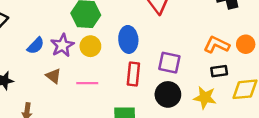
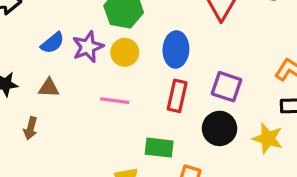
brown triangle: (53, 76) -> (49, 88), moved, turned -42

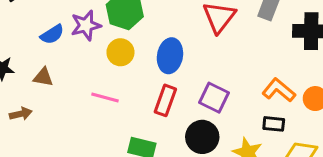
purple star: (88, 47) -> (86, 25), moved
brown arrow: (31, 128) -> (21, 114), turned -125

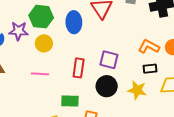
purple star: (86, 25) -> (18, 31), turned 30
blue ellipse: (170, 56) -> (74, 22), moved

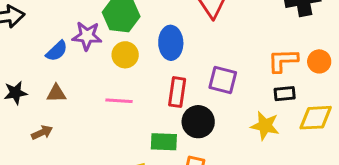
blue ellipse: (74, 22) -> (171, 43), moved
orange L-shape: (149, 47) -> (283, 61), turned -30
black circle: (107, 86) -> (198, 122), moved

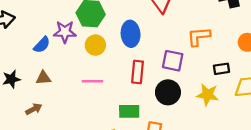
orange L-shape: (283, 61) -> (199, 37), moved
black circle: (198, 122) -> (168, 92), moved

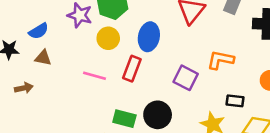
blue semicircle: (42, 45) -> (39, 31), moved
red rectangle: (138, 72) -> (132, 69), moved
black circle: (168, 92) -> (158, 115), moved

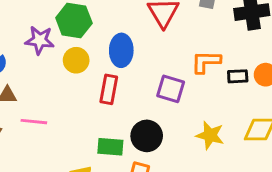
pink line: (94, 76) -> (34, 122), moved
black rectangle: (235, 101) -> (238, 76), moved

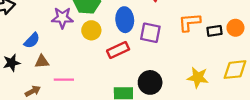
red rectangle: (109, 89) -> (118, 50), turned 60
purple square: (171, 89) -> (150, 33), moved

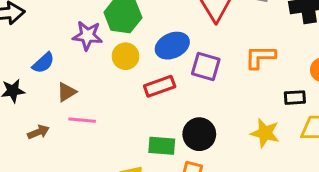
blue ellipse: (125, 20) -> (172, 46), turned 65
black rectangle: (214, 31) -> (295, 98), moved
brown triangle: (42, 62) -> (67, 92), moved, turned -32

